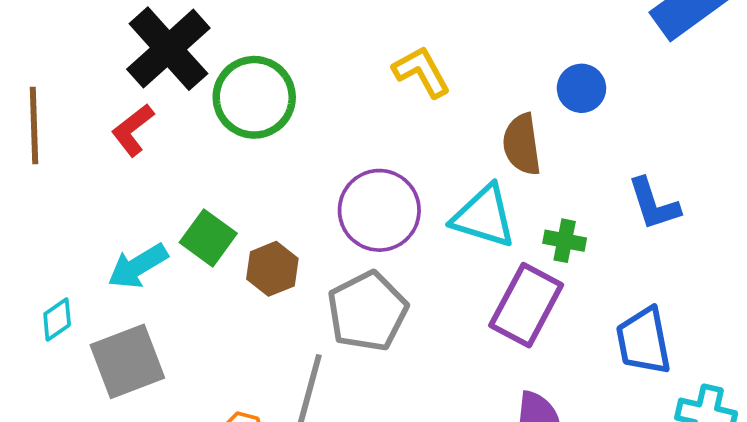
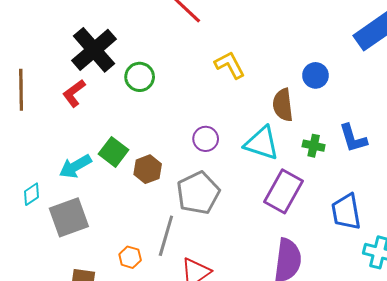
green circle: (254, 97) -> (140, 77), size x0.7
purple circle: (379, 210) -> (206, 139), size x0.6
green cross: (565, 241) -> (314, 146), moved

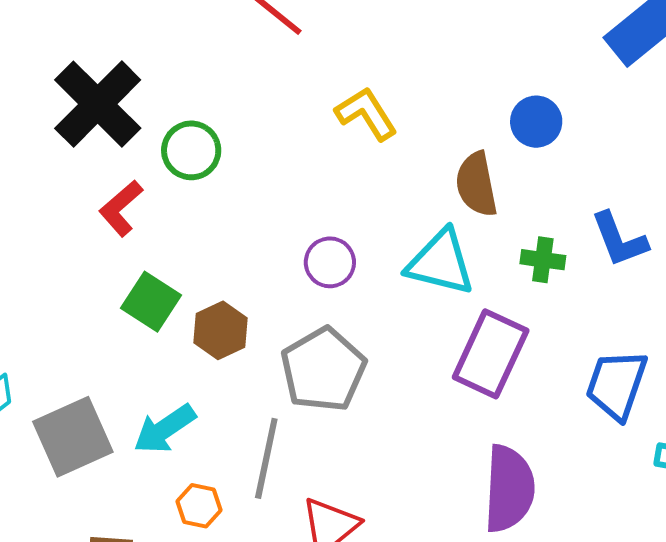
red L-shape: (74, 93) -> (121, 208), moved
cyan arrow: (75, 166) -> (165, 429), moved
blue trapezoid: (346, 212) -> (617, 385), turned 33

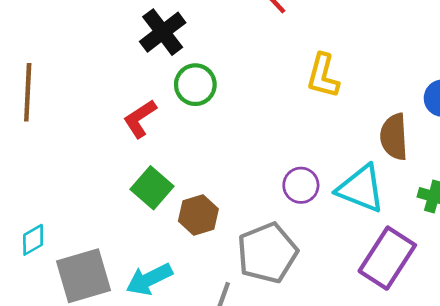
black cross: (98, 104) -> (163, 32), moved, size x0.7
yellow L-shape: (366, 114) -> (323, 76), turned -141
purple circle: (330, 262) -> (301, 185), moved

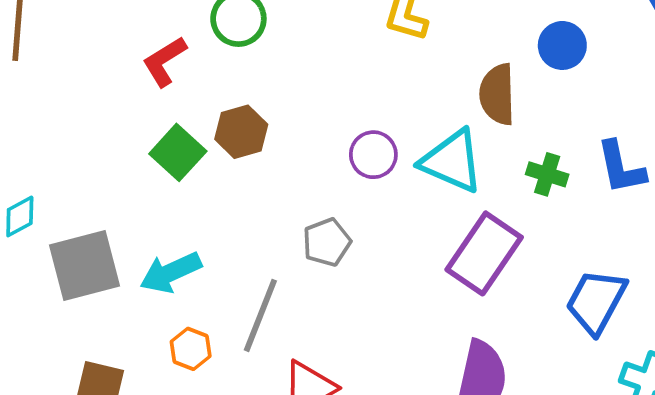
brown hexagon: (198, 215) -> (241, 132), moved
gray pentagon: (267, 253) -> (327, 242), size x0.6

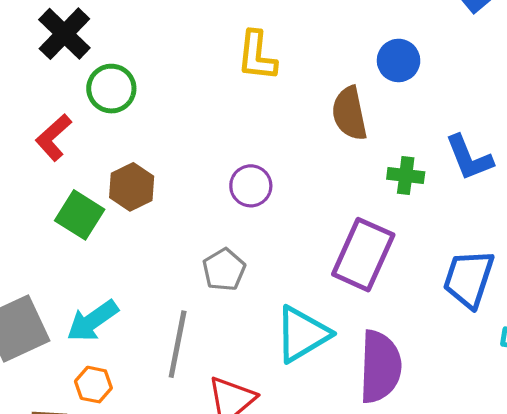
cyan triangle: (452, 161) -> (302, 334), moved, turned -44
orange hexagon: (191, 349) -> (93, 385), moved

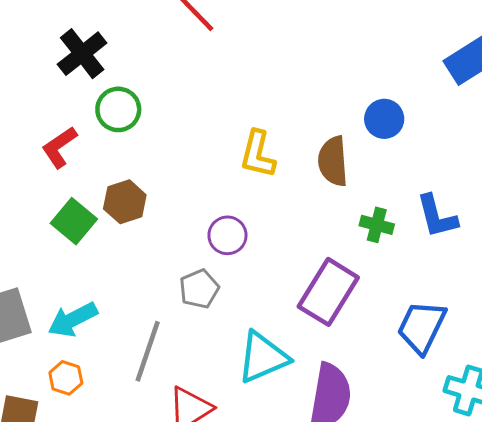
yellow L-shape: (257, 56) -> (258, 154), moved
purple circle: (251, 186) -> (227, 235), moved

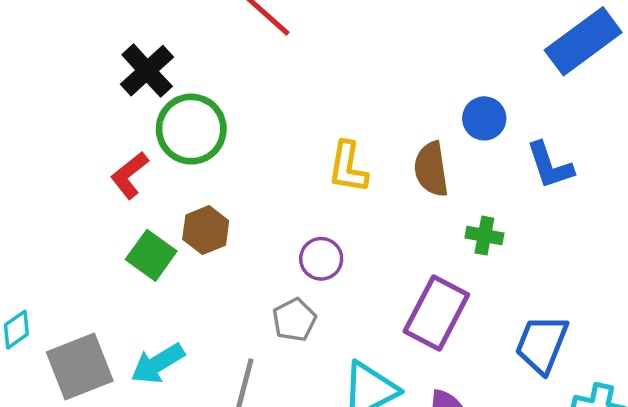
green circle: (118, 109) -> (191, 129), size x1.4
blue L-shape: (437, 216) -> (550, 165), moved

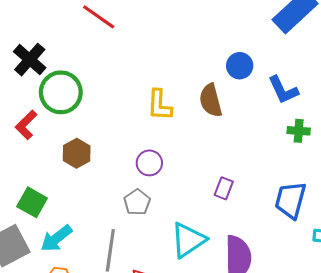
green cross: (484, 236) -> (299, 131), moved
green square: (151, 255) -> (32, 202), moved
purple rectangle: (436, 313) -> (224, 188), size x0.5

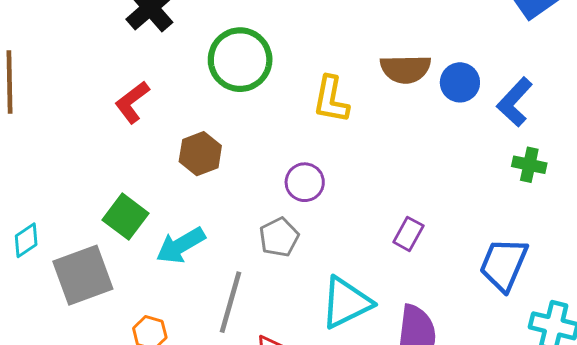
blue circle: (240, 66) -> (460, 82), moved
blue L-shape: (283, 90) -> (515, 102), turned 60
green circle: (61, 92) -> (240, 60), moved
brown semicircle: (211, 100) -> (405, 69), moved, turned -84
cyan arrow: (56, 238) -> (181, 245), moved

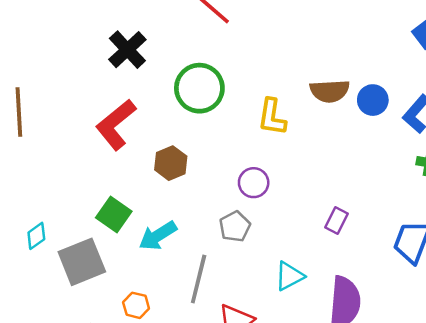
red L-shape: (132, 102) -> (116, 125), size x1.5
cyan triangle: (346, 303) -> (289, 276), size x0.7

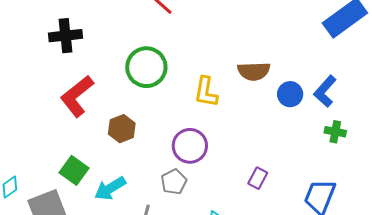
black cross: (127, 50) -> (66, 36), moved, turned 36
blue circle: (373, 100) -> (290, 94), moved
purple circle: (254, 183) -> (190, 146), size x1.4

